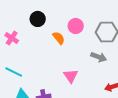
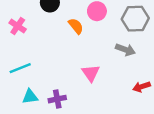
cyan line: (14, 72) -> (20, 68), turned -48

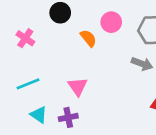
pink triangle: (91, 73) -> (78, 87), moved
cyan triangle: (30, 97) -> (39, 115), turned 42

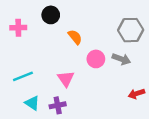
pink circle: (111, 22) -> (96, 59), moved
pink cross: (25, 38) -> (18, 28), moved, turned -35

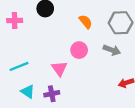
orange semicircle: (75, 37) -> (86, 22), moved
pink circle: (96, 59) -> (79, 50), moved

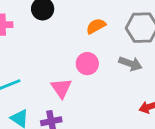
orange semicircle: (86, 22) -> (96, 26), turned -80

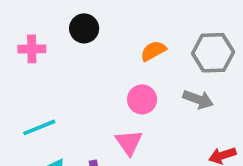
pink triangle: (61, 88) -> (129, 142), moved

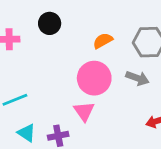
pink circle: (142, 99) -> (94, 78), size x1.5

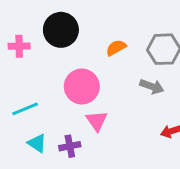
black circle: (50, 23) -> (61, 30), size x1.5
pink circle: (94, 78) -> (82, 86), moved

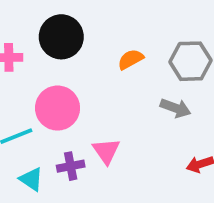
pink circle: (82, 86) -> (58, 108), moved
purple cross: (70, 146) -> (71, 166), moved

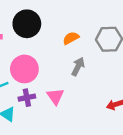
gray arrow: (176, 108) -> (78, 67), moved, turned -84
purple cross: (71, 166) -> (27, 98), moved

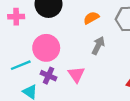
purple cross: (27, 98) -> (49, 76), turned 35

